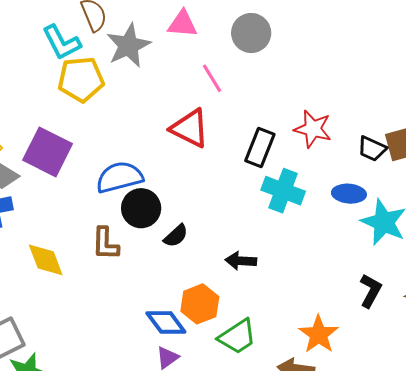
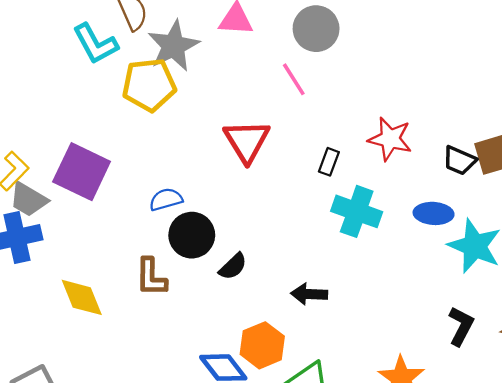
pink line: (212, 78) -> (294, 79), moved
yellow pentagon: (81, 79) -> (149, 85), moved
red triangle: (190, 128) -> (247, 141), turned 33
black rectangle: (260, 148) -> (329, 162), size x0.6
blue semicircle: (119, 177) -> (166, 199), size x0.6

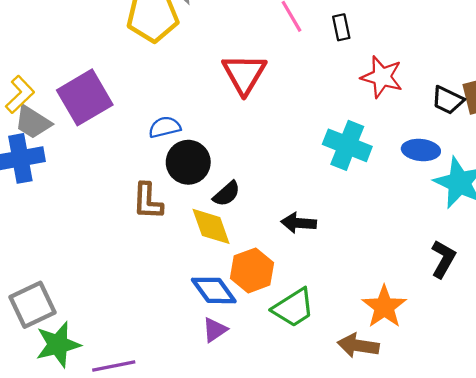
black rectangle: (329, 162) -> (341, 27), moved, turned -35
purple square: (82, 172) -> (85, 97), turned 32
yellow diamond: (82, 297) -> (211, 226), moved

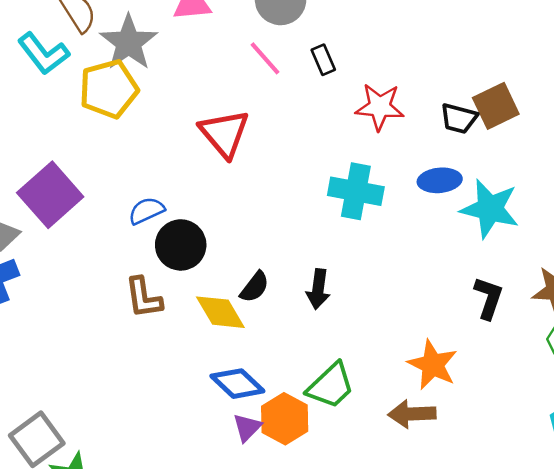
black semicircle: (227, 194) -> (255, 287), moved
black arrow: (299, 223) -> (318, 289), turned -76
orange hexagon: (252, 270) -> (285, 419), moved

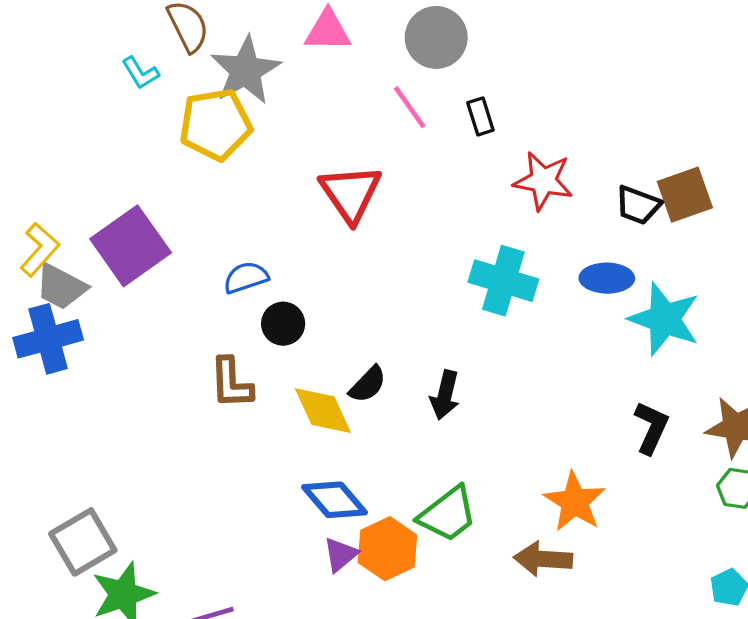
cyan L-shape: (43, 54) -> (140, 73), size x0.6
black circle: (181, 245) -> (283, 324), size x0.7

